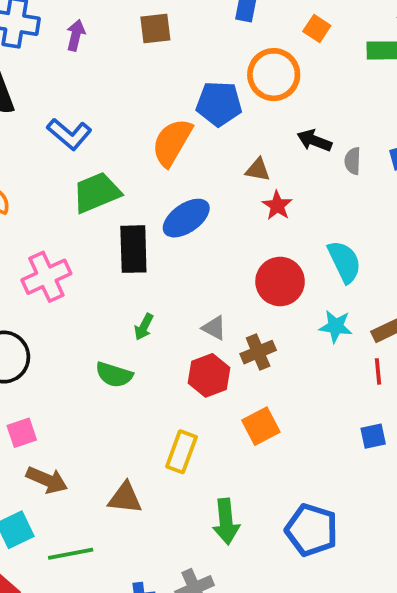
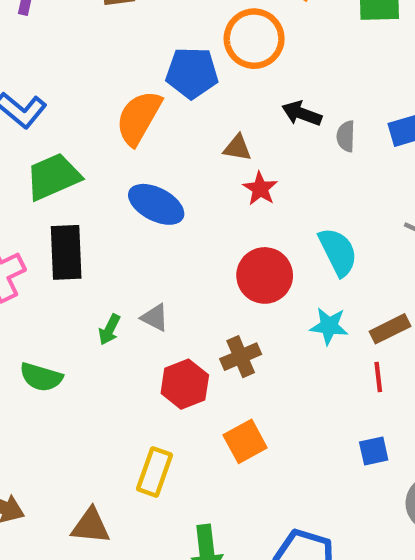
blue ellipse: (186, 218) -> (156, 204), turned 63
black rectangle: (133, 249) -> (66, 252), moved
gray triangle: (214, 328) -> (155, 318), moved
green semicircle: (114, 375) -> (41, 377), moved

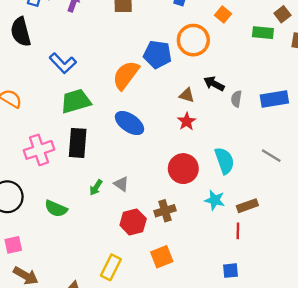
brown triangle: (237, 148) -> (187, 95), moved

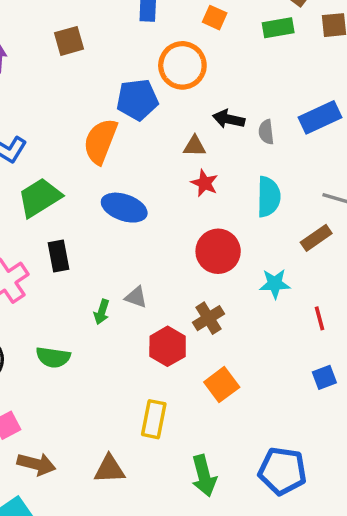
black rectangle: (78, 143) -> (59, 256), size x0.7
cyan semicircle: (224, 161) -> (269, 197), moved, turned 36
brown rectangle: (247, 206) -> (316, 238), moved

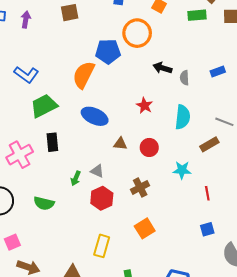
blue rectangle: (320, 117) -> (218, 72), size x0.6
brown triangle: (195, 146) -> (120, 144), moved
red circle: (218, 251) -> (149, 147), size x0.7
red hexagon: (168, 346) -> (102, 198), moved

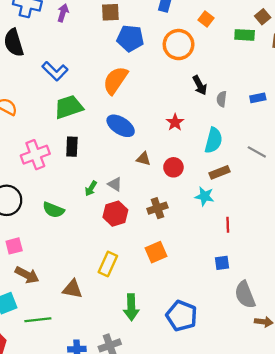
blue pentagon: (108, 52) -> (130, 38), moved
black arrow: (162, 68) -> (200, 85), turned -144
brown rectangle: (209, 144) -> (219, 172), moved

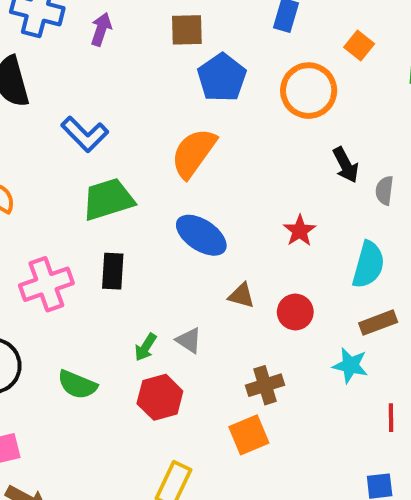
blue pentagon: (130, 38) -> (222, 78), turned 30
red hexagon: (115, 214) -> (160, 397), moved
orange square: (156, 252) -> (249, 435), moved

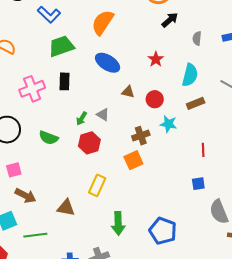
black arrow: (346, 165) -> (170, 20), moved, turned -102
cyan star: (350, 365) -> (168, 124), moved

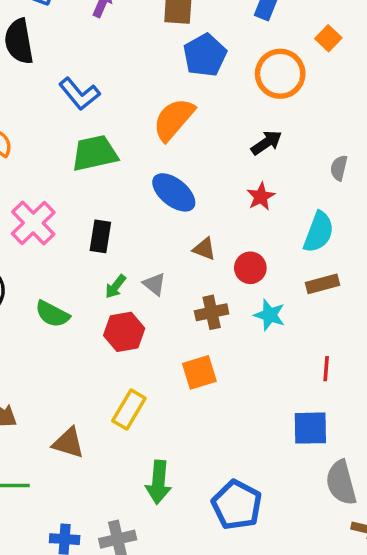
black arrow: (170, 20) -> (266, 143), moved
black rectangle: (64, 81) -> (100, 236), moved
pink cross: (32, 89) -> (33, 223), turned -30
brown cross: (141, 136) -> (212, 312), moved
blue square: (198, 184) -> (310, 428), size x1.5

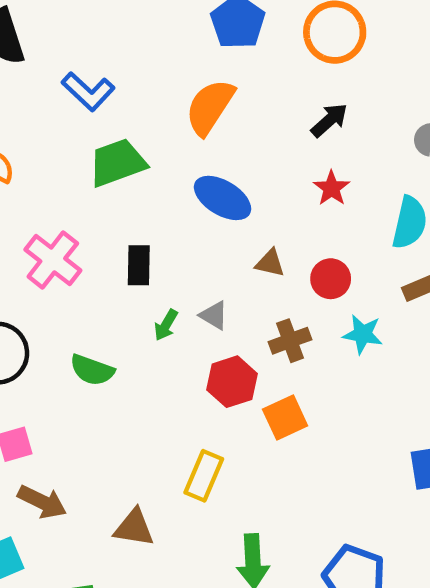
red hexagon: (124, 332) -> (232, 382), moved

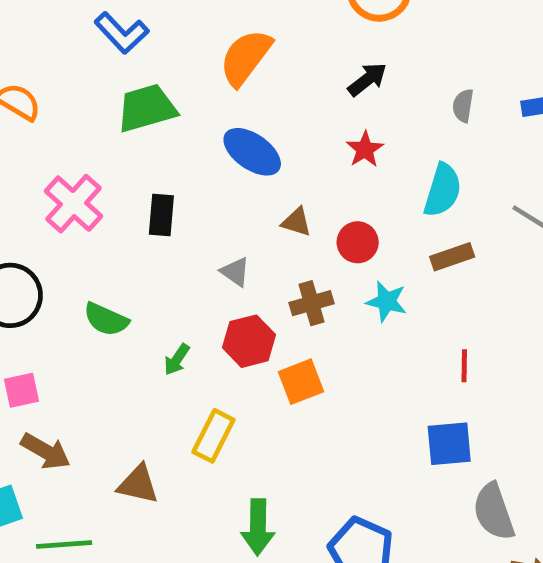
green arrow: (166, 325) -> (177, 359), moved

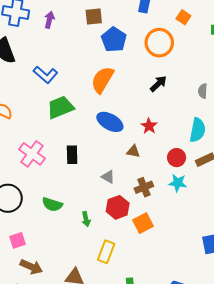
red star: (365, 149) -> (149, 126), moved
red circle: (358, 242) -> (177, 158), moved
green arrow: (177, 359) -> (86, 219), turned -40

